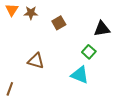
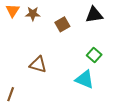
black triangle: (102, 29) -> (94, 15), moved

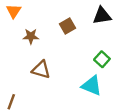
brown star: (33, 14) -> (31, 36), moved

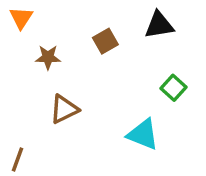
green square: (102, 59) -> (173, 88), moved
brown triangle: (41, 70) -> (64, 109), turned -42

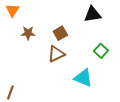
brown square: (105, 41) -> (60, 33), moved
brown triangle: (64, 109) -> (56, 54), moved

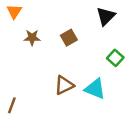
black triangle: (93, 14) -> (106, 16), turned -36
brown triangle: (56, 54) -> (64, 85), moved

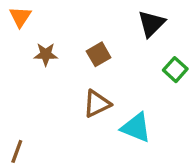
green square: (115, 58) -> (175, 70), moved
brown triangle: (64, 85) -> (97, 104), moved

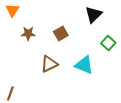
brown triangle: (97, 104) -> (49, 64), moved
cyan triangle: (136, 128) -> (84, 65), moved

